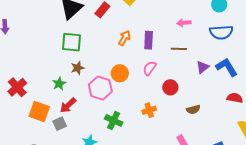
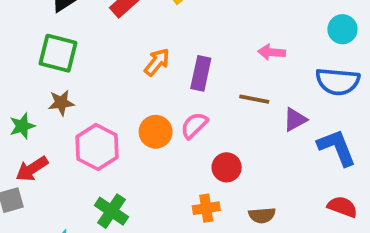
purple triangle: (203, 67) -> (295, 119), moved
orange circle: (120, 73) -> (156, 132), moved
orange cross: (149, 110) -> (206, 208), moved

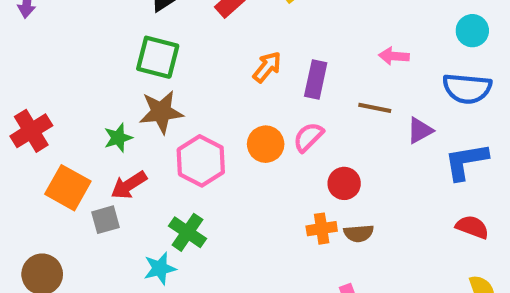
brown star: (61, 103) -> (161, 112), size x1.5
blue L-shape: (337, 147) -> (466, 161), turned -78
green cross: (111, 211) -> (187, 232), moved
brown semicircle: (262, 215) -> (359, 233), moved

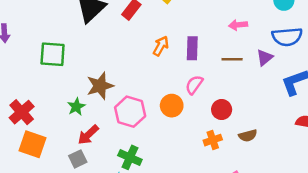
green square: (158, 57) -> (53, 54), moved
purple triangle: (420, 130) -> (265, 58), moved
orange circle: (266, 144) -> (172, 106), moved
orange square: (68, 188) -> (32, 144), moved
brown semicircle: (359, 233) -> (248, 136), moved

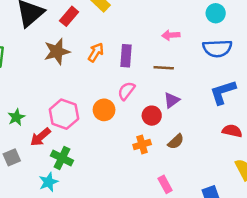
purple triangle: (265, 58) -> (172, 100), moved
brown star: (100, 86) -> (57, 52), moved
green star: (76, 107) -> (16, 117), moved
red arrow: (88, 135) -> (40, 137), moved
brown semicircle: (248, 136) -> (176, 142), turned -30

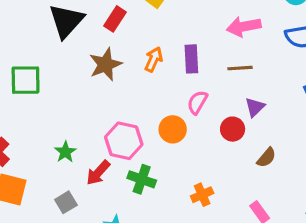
pink arrow: (171, 35) -> (244, 27), size x1.5
orange cross: (142, 145) -> (202, 195), moved
green cross: (62, 158) -> (142, 179), moved

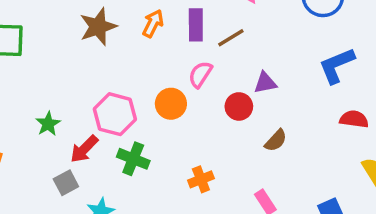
brown line: (240, 68) -> (231, 38), moved, turned -30
purple triangle: (255, 107) -> (265, 83), turned 30
gray square: (66, 202) -> (66, 183), moved

